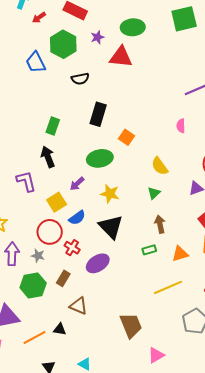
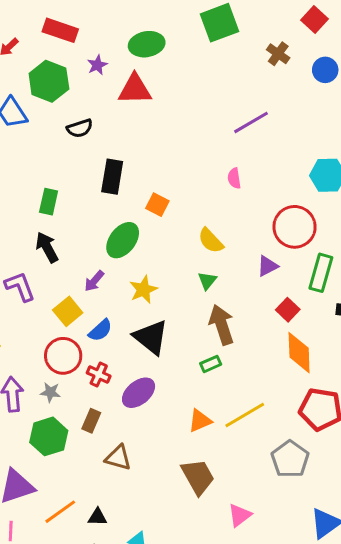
green ellipse: (100, 158) -> (123, 240), turned -35
yellow star: (110, 194) -> (143, 290), turned -30
brown arrow: (160, 224) -> (222, 325), size x1.5
orange triangle: (180, 254) -> (200, 421), moved
black triangle: (60, 329) -> (97, 517), moved

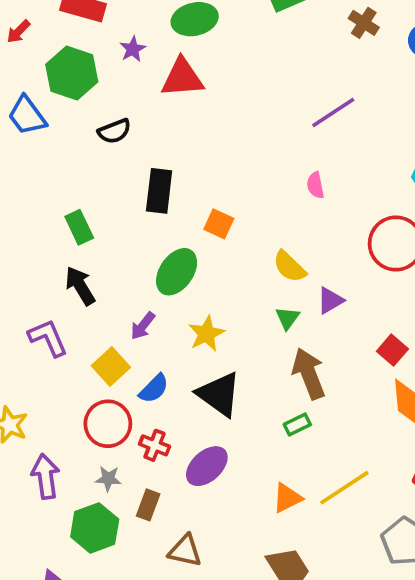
green rectangle: (49, 202) -> (79, 227), turned -35
purple triangle: (267, 266) -> (330, 300), moved
gray star: (50, 392) -> (108, 479), moved

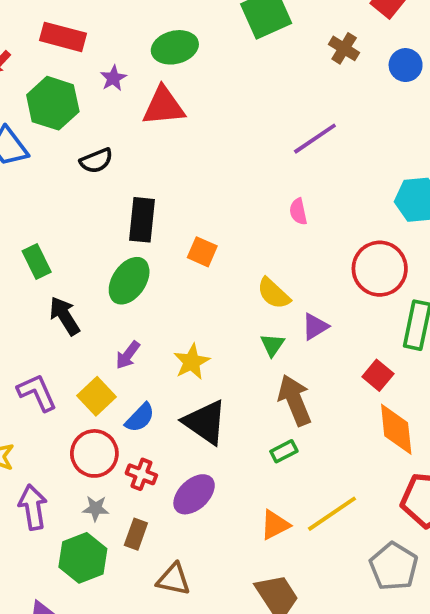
green rectangle: (79, 227) -> (37, 262), moved
green ellipse: (177, 272) -> (129, 281), moved
purple L-shape: (48, 338) -> (37, 392), moved

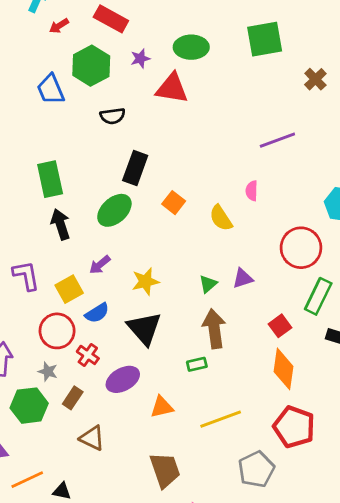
green rectangle: (37, 262) -> (50, 179), size x1.4
yellow semicircle: (274, 293) -> (221, 218), moved
orange triangle: (275, 525) -> (162, 407), moved

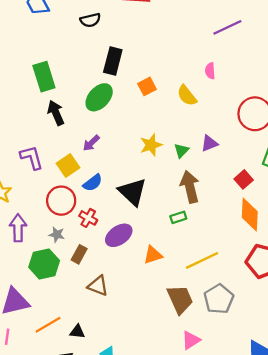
orange square: (174, 203) -> (147, 86), turned 30
yellow star: (145, 281) -> (151, 145), moved
gray pentagon: (256, 469) -> (219, 299), moved
brown trapezoid: (165, 470) -> (180, 299), moved

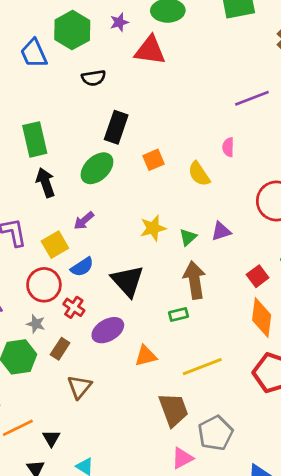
brown triangle: (98, 286) -> (79, 387), turned 45
gray pentagon: (219, 299) -> (215, 433), moved
black triangle: (77, 332) -> (51, 438), turned 49

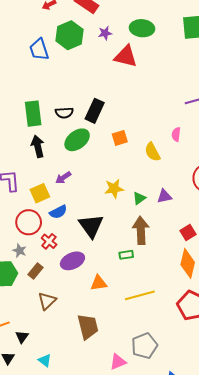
black semicircle: (94, 78) -> (64, 113), moved
brown trapezoid: (173, 410) -> (88, 327), moved

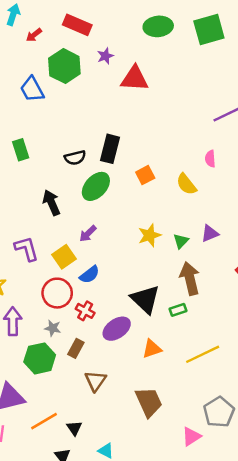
green ellipse: (142, 28) -> (158, 26), moved
green rectangle: (33, 114) -> (21, 150), moved, size x0.7
black triangle: (91, 226) -> (145, 299), moved

